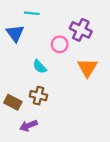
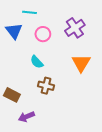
purple cross: (81, 30) -> (75, 28), turned 30
pink circle: (60, 44) -> (43, 34), moved
brown cross: (38, 96) -> (46, 86), moved

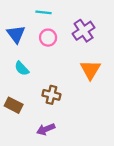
cyan line: (29, 12) -> (43, 12), moved
cyan semicircle: (37, 62) -> (22, 69), moved
purple arrow: (26, 117) -> (46, 129), moved

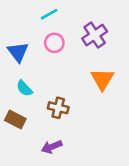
cyan line: (43, 12) -> (49, 14), turned -35
blue triangle: (16, 34) -> (18, 52), moved
cyan semicircle: (22, 69) -> (24, 88), moved

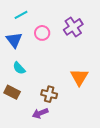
cyan line: (49, 14) -> (21, 15), moved
orange triangle: (102, 79) -> (79, 77), moved
brown cross: (58, 108) -> (49, 94), moved

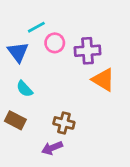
cyan line: (21, 15) -> (36, 27), moved
purple cross: (73, 27) -> (88, 51), moved, turned 30
orange triangle: (79, 77) -> (103, 80), moved, turned -30

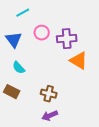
cyan line: (36, 27) -> (23, 13), moved
purple arrow: (52, 148) -> (50, 116), moved

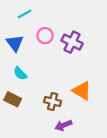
purple cross: (67, 39) -> (72, 42), turned 30
orange triangle: (79, 61) -> (82, 91), moved
purple arrow: (50, 116) -> (63, 125), moved

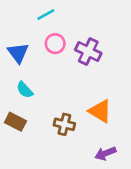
cyan line: (24, 14) -> (46, 14), moved
purple arrow: (63, 125) -> (105, 153), moved

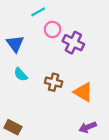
pink circle: (55, 44) -> (52, 29), moved
brown rectangle: (15, 122) -> (13, 127), moved
brown cross: (64, 124) -> (54, 82), moved

